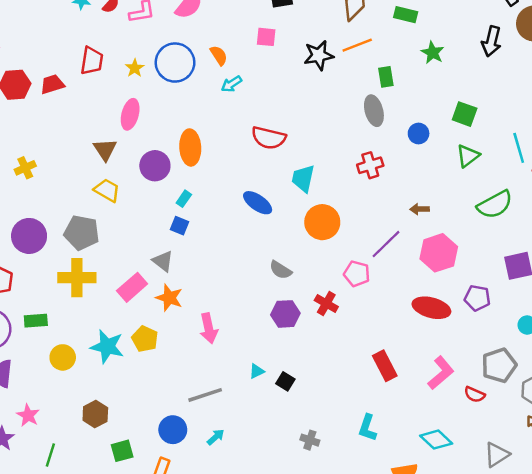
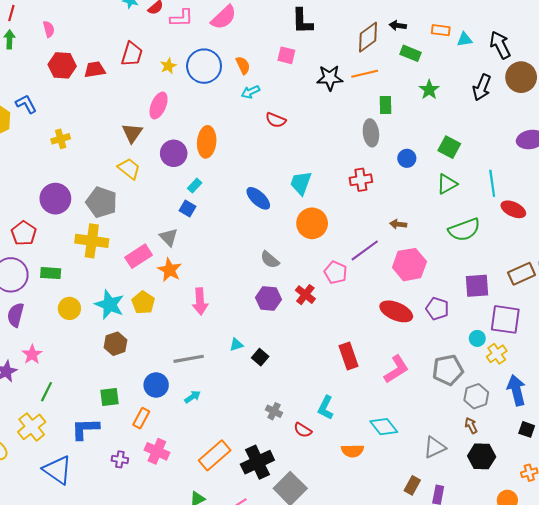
red semicircle: (269, 138) -> (276, 120), moved, size x0.7
red semicircle: (475, 394) -> (303, 430), moved
brown hexagon: (95, 414) -> (115, 344), moved

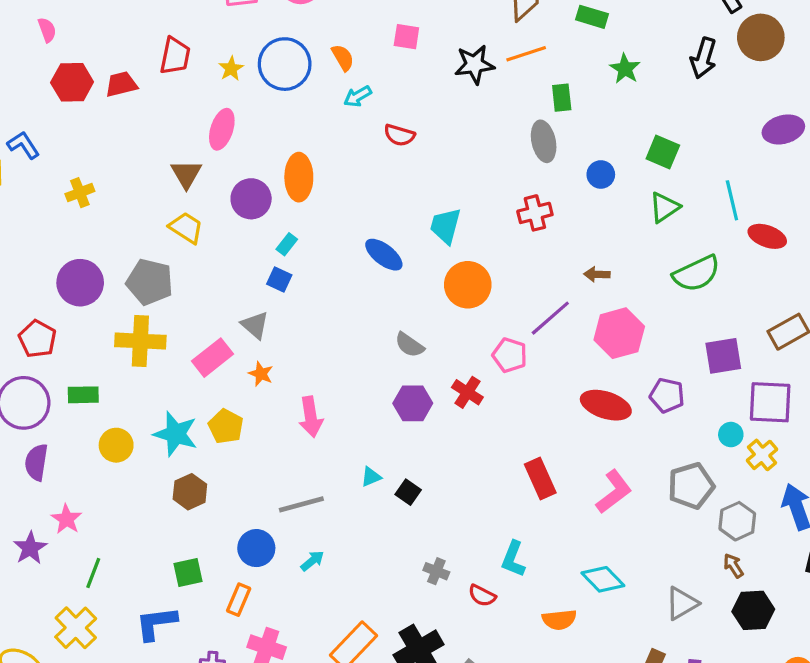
orange star: (170, 270) -> (261, 374), size x0.7

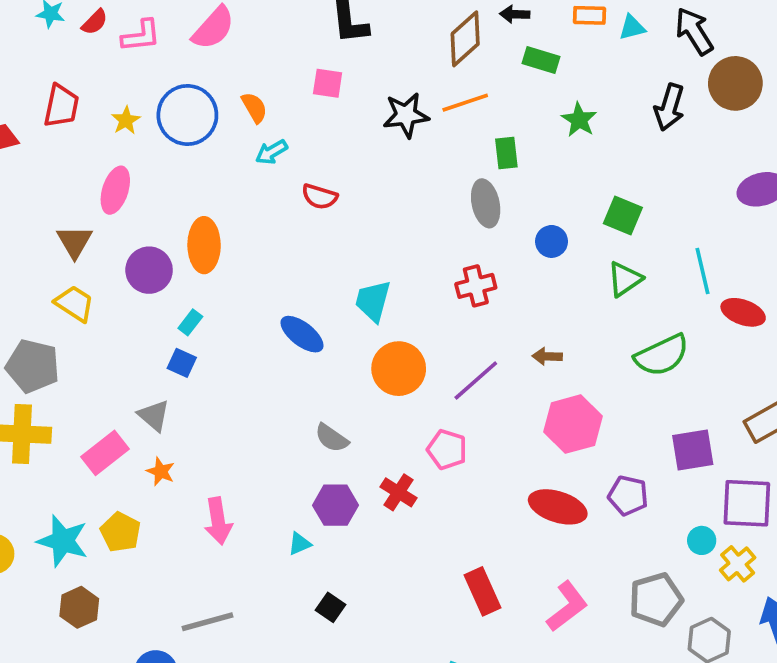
purple line: (550, 318) -> (476, 381), moved
cyan triangle: (371, 477) -> (300, 544), moved

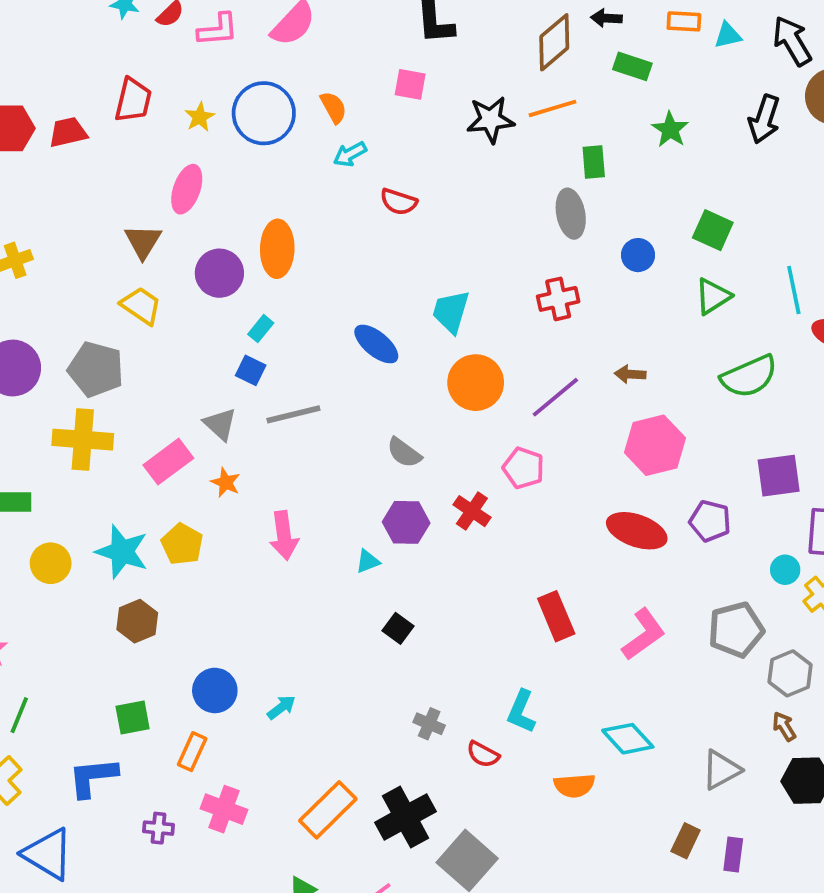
gray line: (208, 622) -> (293, 414), moved

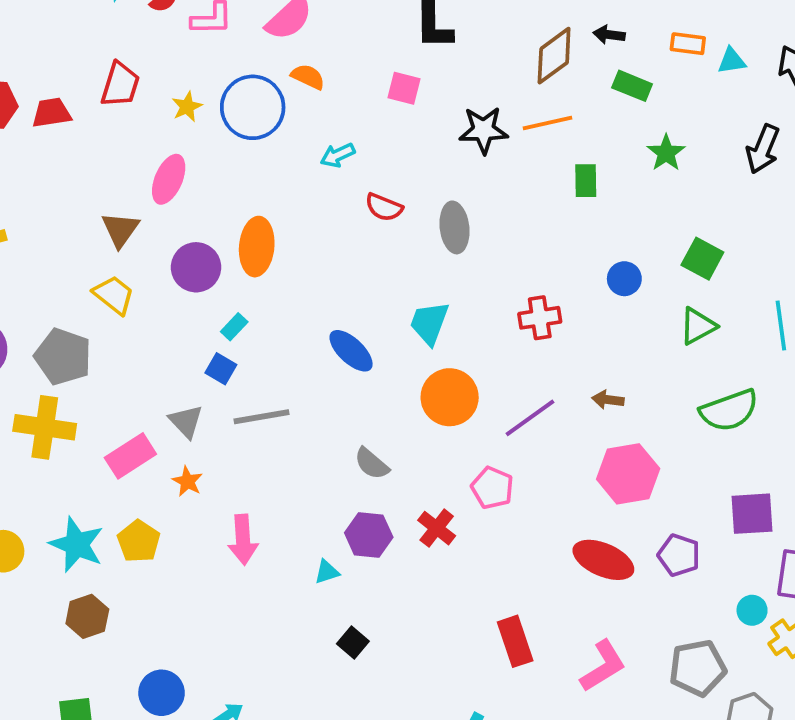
orange semicircle: (333, 107) -> (308, 77), moved, turned -40
gray ellipse: (571, 214) -> (454, 227), moved

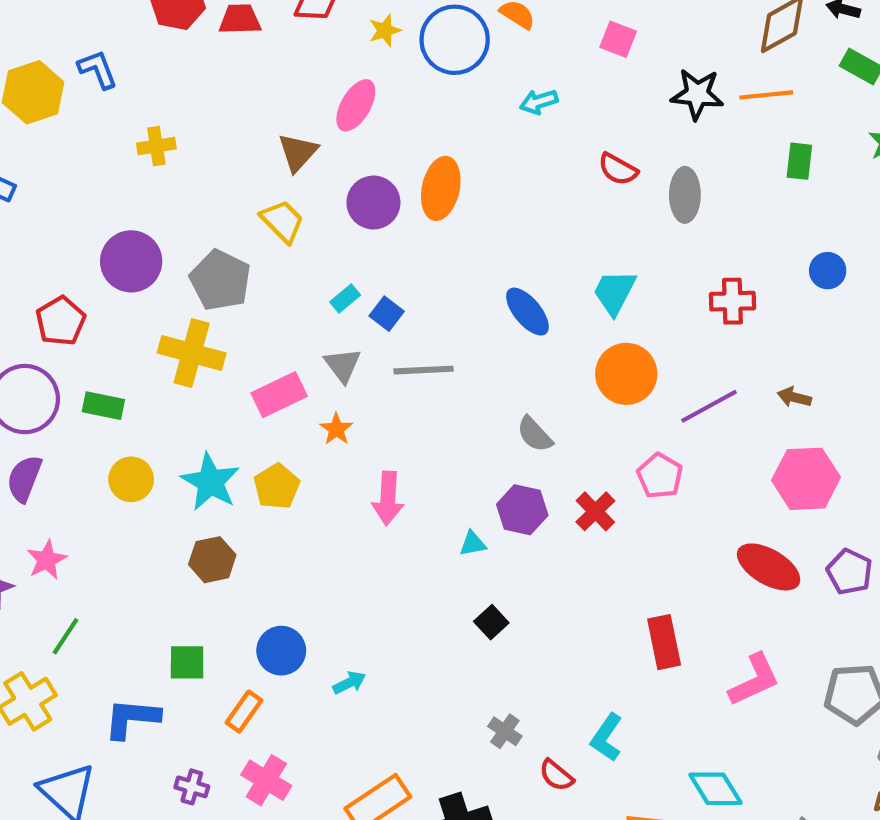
red semicircle: (384, 207) -> (618, 169), moved
gray ellipse: (454, 227) -> (685, 195), moved
cyan rectangle: (234, 327) -> (345, 298), moved

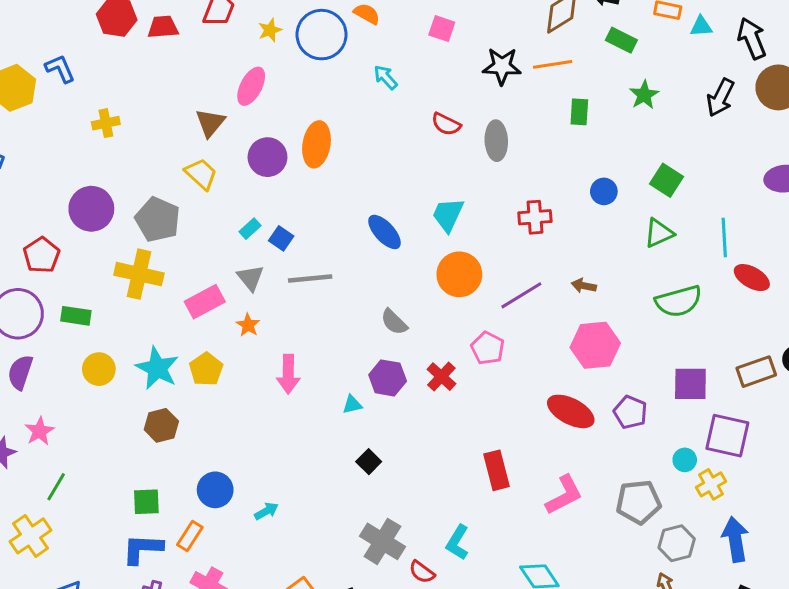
cyan arrow: (539, 102) -> (386, 77), turned 68
blue L-shape: (132, 718) -> (142, 549), moved
gray cross: (505, 731) -> (382, 541), size x1.8

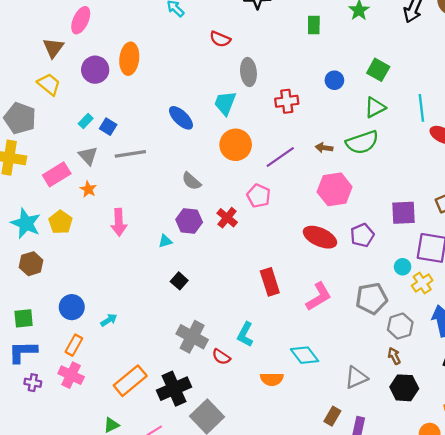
gray ellipse: (496, 141) -> (248, 72), moved
green semicircle: (679, 301) -> (362, 142), moved
purple pentagon: (630, 412) -> (362, 235), turned 30
orange rectangle: (190, 536) -> (74, 345), moved

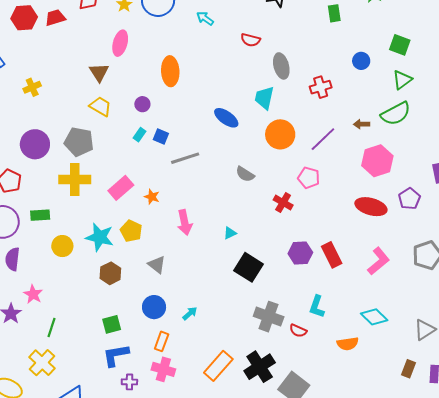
purple circle: (95, 70) -> (142, 104), moved, size x0.6
gray triangle: (88, 156) -> (157, 265), moved
purple hexagon: (189, 221) -> (300, 253), moved
black square: (179, 281) -> (248, 267), size x1.8

